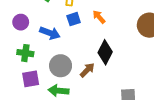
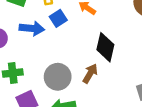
blue arrow: (50, 33) -> (32, 28), moved

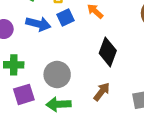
brown arrow: (90, 73) -> (102, 92), moved

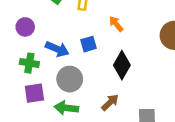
blue square: (65, 18) -> (89, 44), moved
blue arrow: (38, 24) -> (57, 49), moved

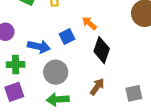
orange arrow: (116, 24) -> (89, 23), moved
purple square: (34, 93) -> (14, 92), moved

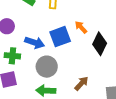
blue square: (67, 36) -> (60, 37), size x1.5
black diamond: (102, 50) -> (100, 44), moved

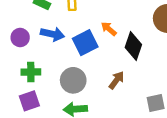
blue arrow: (35, 43) -> (52, 34), moved
brown arrow: (81, 83) -> (116, 80), moved

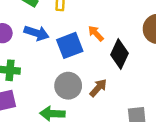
gray circle: (73, 80) -> (68, 86), moved

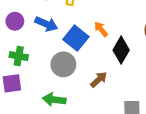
blue square: (70, 45) -> (76, 38), turned -35
gray circle: (68, 86) -> (63, 64), moved

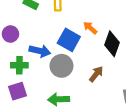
blue arrow: (46, 24) -> (40, 51), moved

